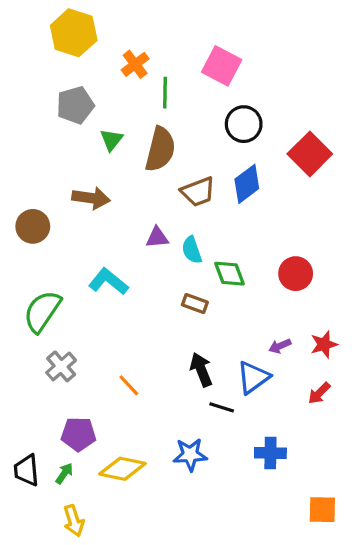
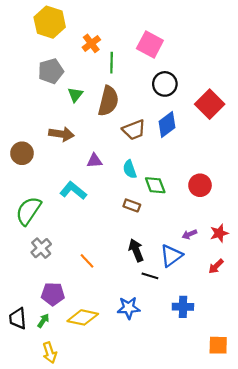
purple triangle: (157, 237) -> (94, 161), moved

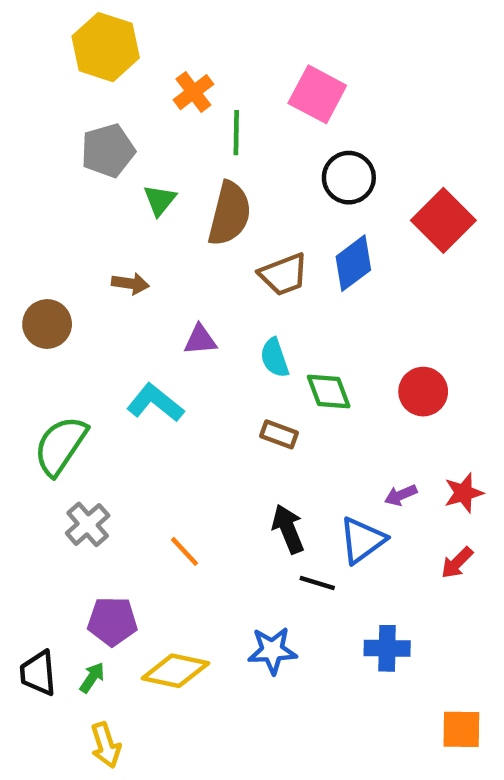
brown arrow: (61, 134) -> (130, 283), size x0.7

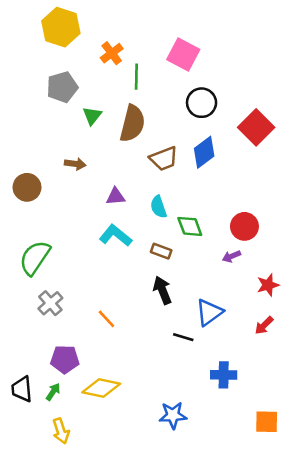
cyan L-shape: (155, 403) -> (116, 236), moved
purple arrow: (401, 495) -> (231, 256), moved
black arrow: (288, 529) -> (162, 290), moved
blue star: (272, 651) -> (173, 415), moved

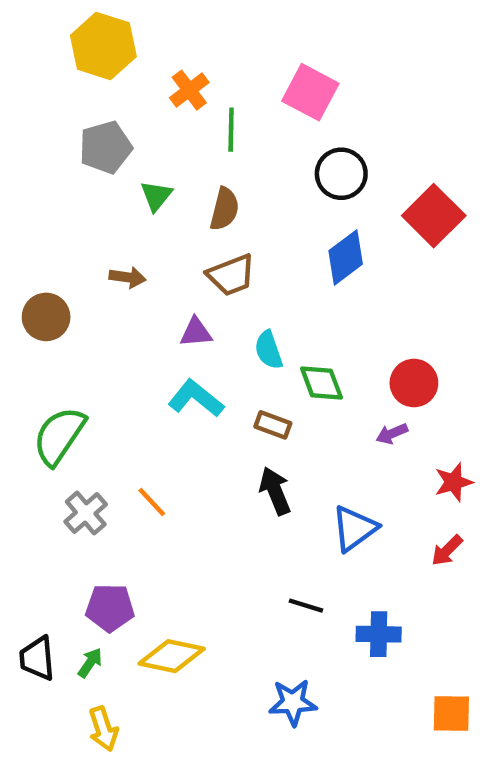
brown semicircle: (132, 124) -> (224, 209), size x0.7
brown trapezoid: (164, 159) -> (231, 275), moved
orange line: (106, 319) -> (152, 502), moved
black line: (183, 337) -> (306, 606), moved

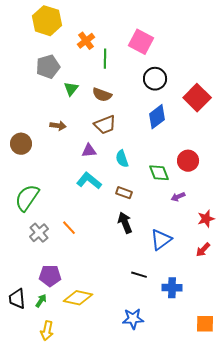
brown semicircle: (224, 209) -> (102, 95), turned 96
green diamond: (321, 383) -> (159, 173), moved
red circle: (414, 383) -> (188, 161), moved
yellow arrow: (103, 729) -> (47, 331), turned 30

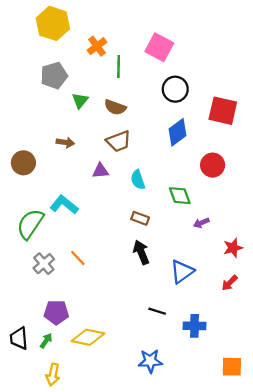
red square: (197, 98) -> (223, 111), turned -32
red circle: (188, 161) -> (213, 165), moved
cyan L-shape: (89, 181) -> (64, 205), moved

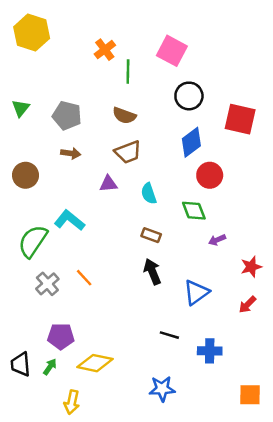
yellow hexagon: (53, 23) -> (32, 33), moved
gray pentagon: (54, 76) -> (67, 115), moved, turned 30
green triangle: (80, 100) -> (21, 108), moved
red circle: (213, 165) -> (210, 175), moved
yellow arrow: (53, 375) -> (72, 402), moved

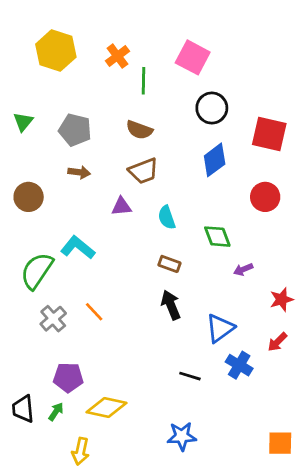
yellow hexagon: (32, 33) -> (56, 51), moved
red circle: (210, 175) -> (265, 197), moved
blue cross: (210, 351) -> (239, 365), moved, turned 30

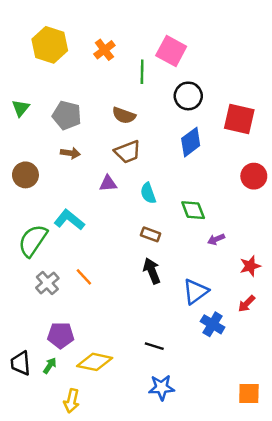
green line: (143, 81) -> (142, 72), moved
red circle: (265, 197) -> (254, 176), moved
black line: (190, 376) -> (154, 346), moved

